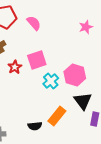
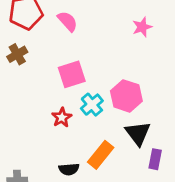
red star: (15, 67) -> (62, 117), moved

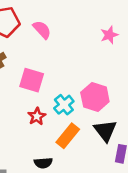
pink square: (72, 74) -> (32, 80), moved, turned 35
orange rectangle: (101, 155) -> (68, 136), moved

